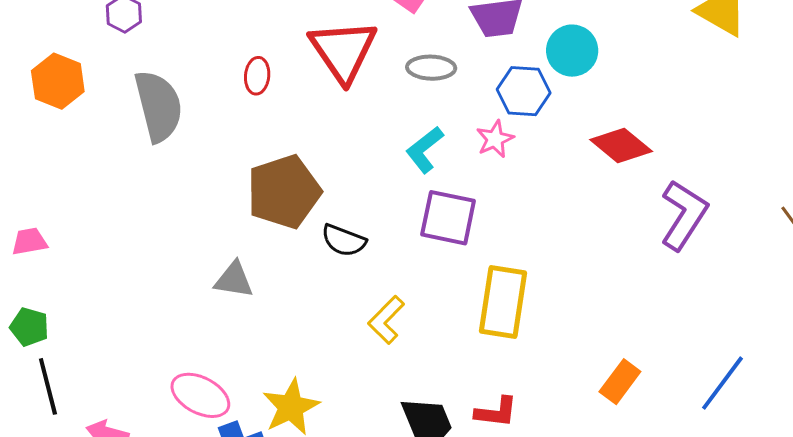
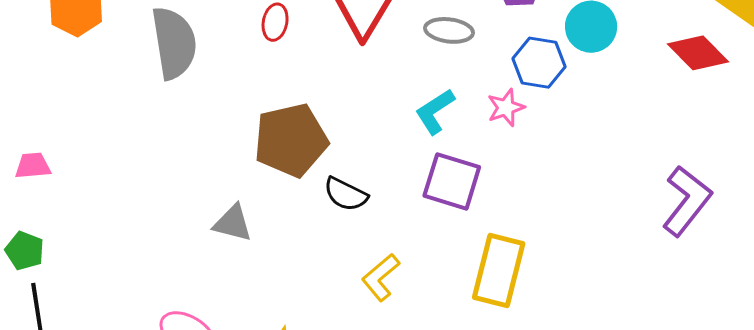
red diamond: (621, 145) -> (698, 53), moved

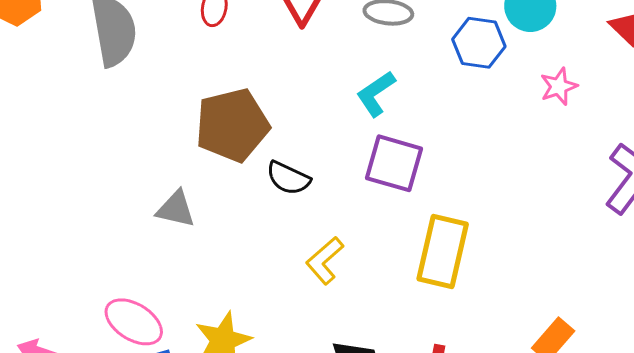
pink star: (506, 108) -> (559, 86), moved

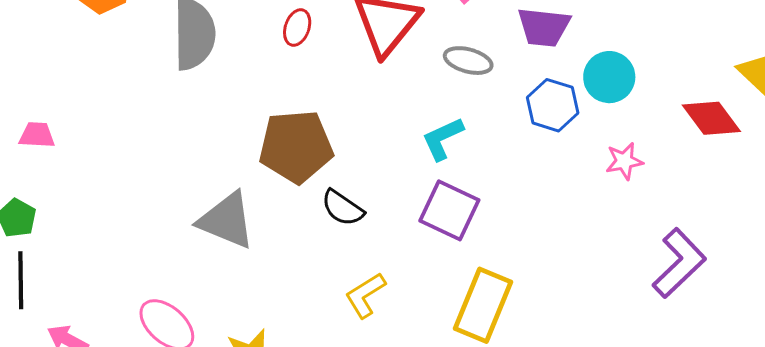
gray triangle: (176, 209) -> (227, 220), size x1.5

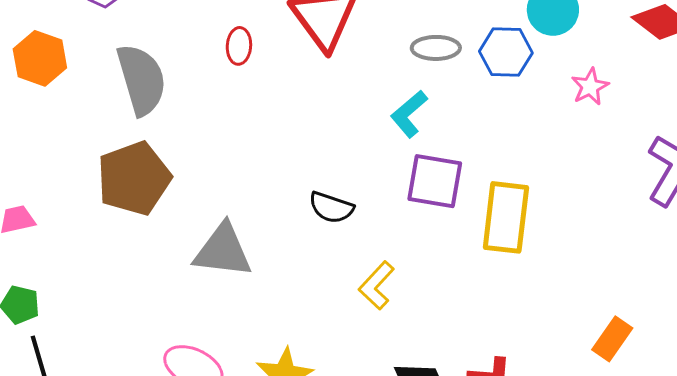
gray ellipse: (468, 61) -> (436, 48), moved
brown pentagon: (296, 147) -> (134, 178), moved
yellow rectangle: (483, 305) -> (506, 217), moved

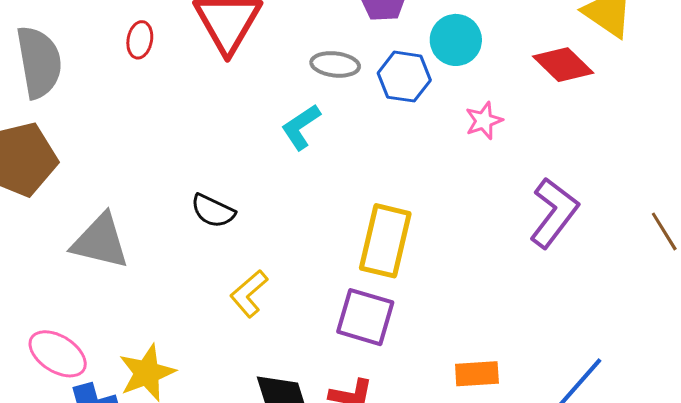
purple square: (435, 181) -> (365, 317), moved
orange rectangle: (612, 339) -> (477, 374), turned 45

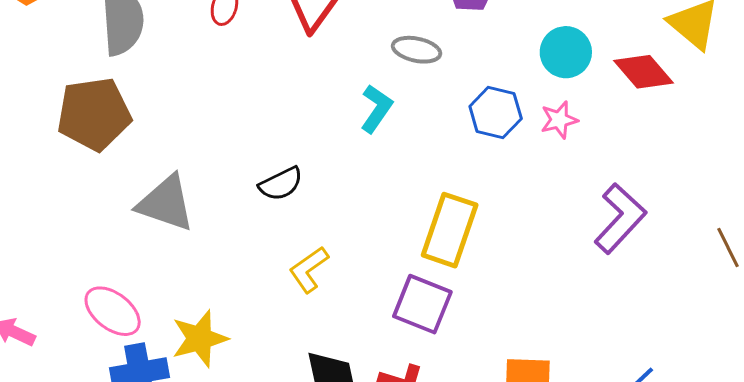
cyan circle: (456, 40) -> (566, 52), moved
blue hexagon: (404, 77) -> (496, 113), moved
cyan L-shape: (301, 127) -> (376, 109), turned 153
black semicircle: (213, 211) -> (281, 184), turned -57

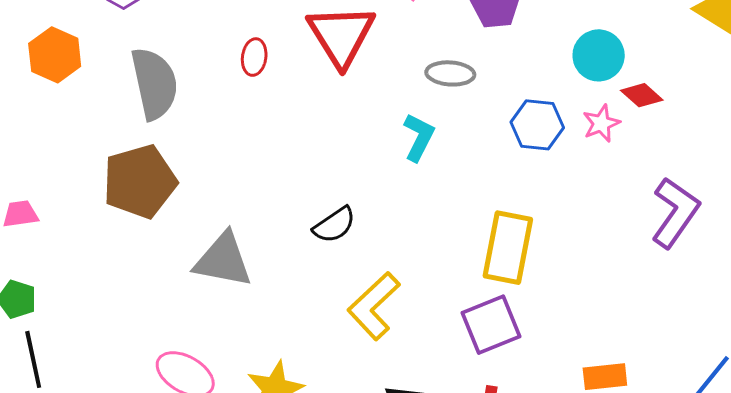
red diamond: (643, 72) -> (642, 95), moved, size x0.7
yellow L-shape: (309, 269) -> (374, 306), size x1.4
purple square: (422, 304) -> (491, 325), turned -36

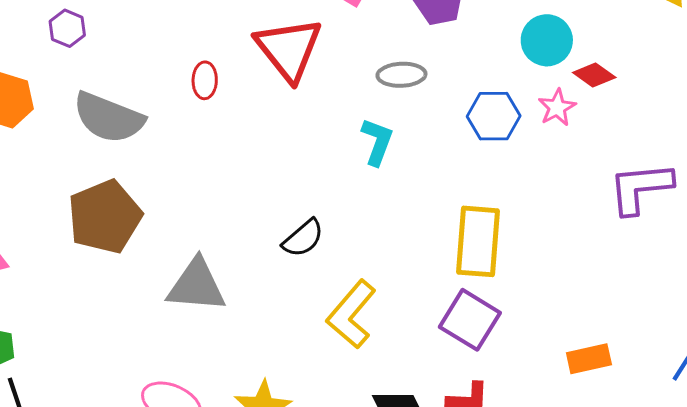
gray semicircle: (154, 83) -> (109, 118), turned 130
purple L-shape: (675, 213) -> (640, 188), turned -124
purple square: (491, 325) -> (470, 320), turned -30

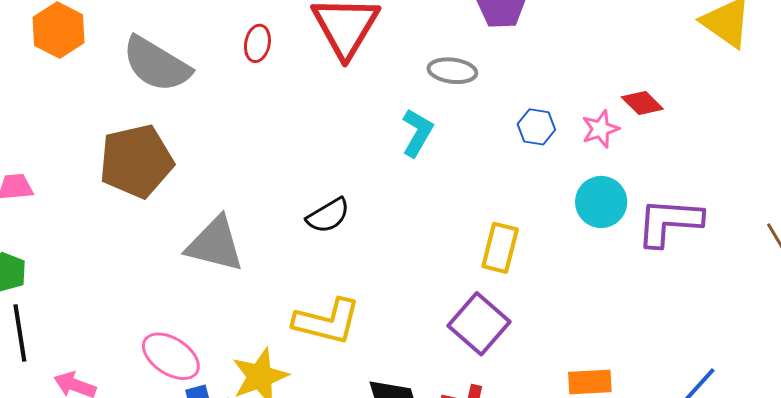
cyan circle: (547, 40) -> (601, 202), moved
blue hexagon: (494, 116) -> (536, 127), size x0.7
yellow rectangle: (478, 241) -> (500, 248), size x0.7
yellow L-shape: (351, 314) -> (327, 321), moved, turned -126

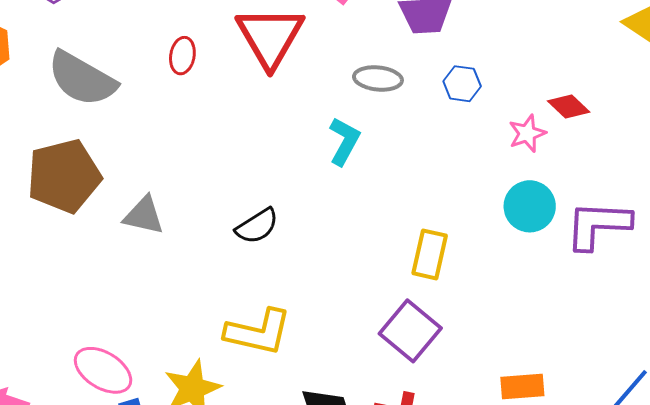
blue hexagon: (536, 127) -> (462, 84), moved
gray triangle: (215, 244) -> (144, 215), moved, size x0.7

